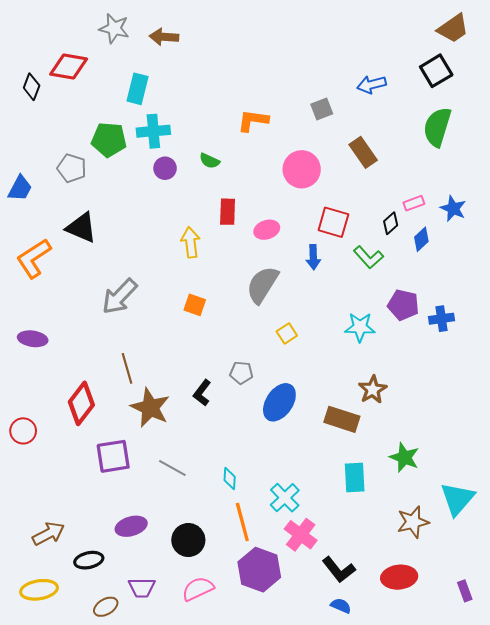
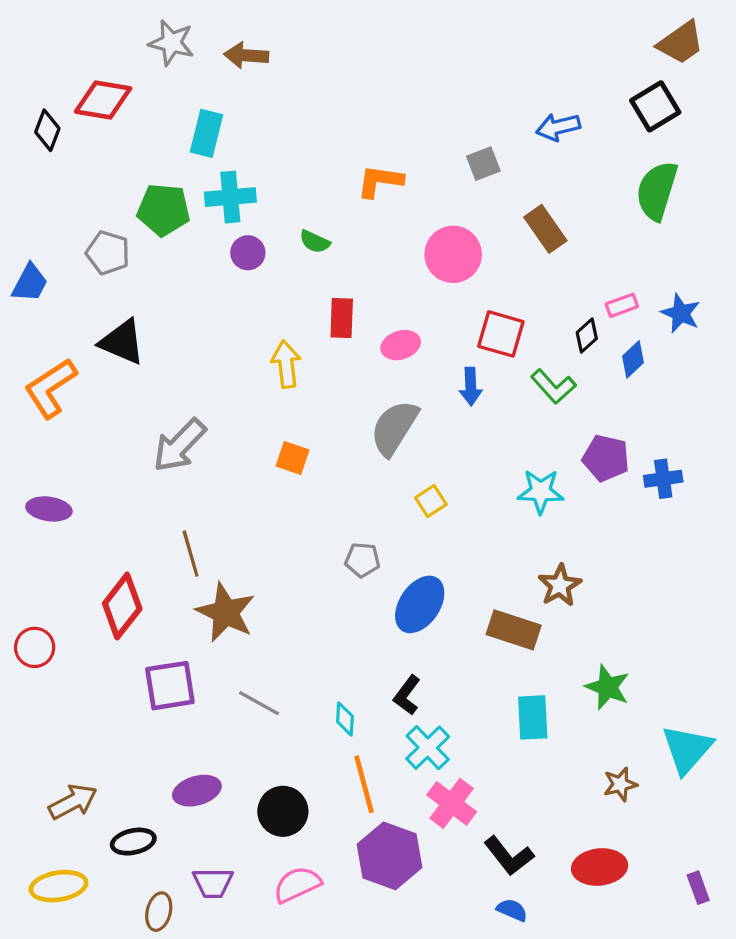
black L-shape: (202, 393) -> (407, 695), moved
brown star: (413, 522) -> (620, 784), size x0.7
brown ellipse: (106, 607) -> (159, 912), turned -45

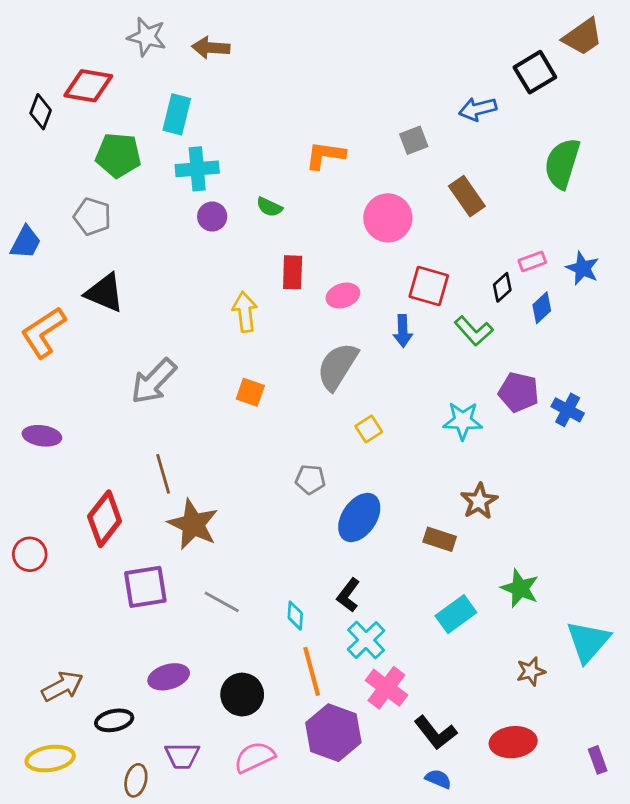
black square: (655, 106) -> (535, 72), moved
green pentagon: (164, 210) -> (118, 155), moved
blue cross: (663, 479) -> (568, 410), turned 36
brown rectangle: (514, 630) -> (440, 539), size x0.7
cyan rectangle: (533, 717) -> (456, 614), turned 57

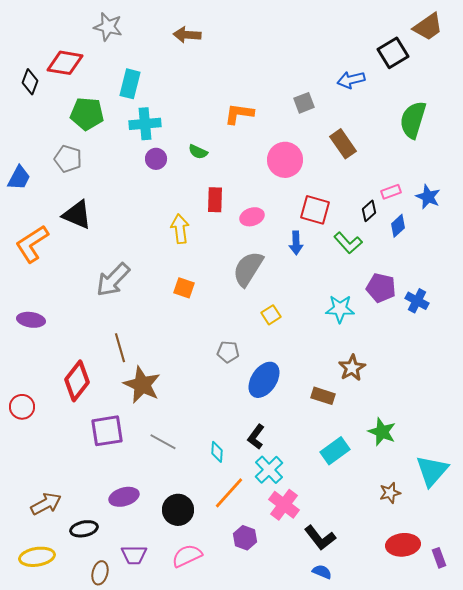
brown arrow: (211, 48) -> (187, 35), moved
orange line: (312, 671) -> (229, 493), turned 57
purple hexagon: (333, 733) -> (245, 538), size x0.6
red ellipse: (513, 742) -> (403, 545), moved

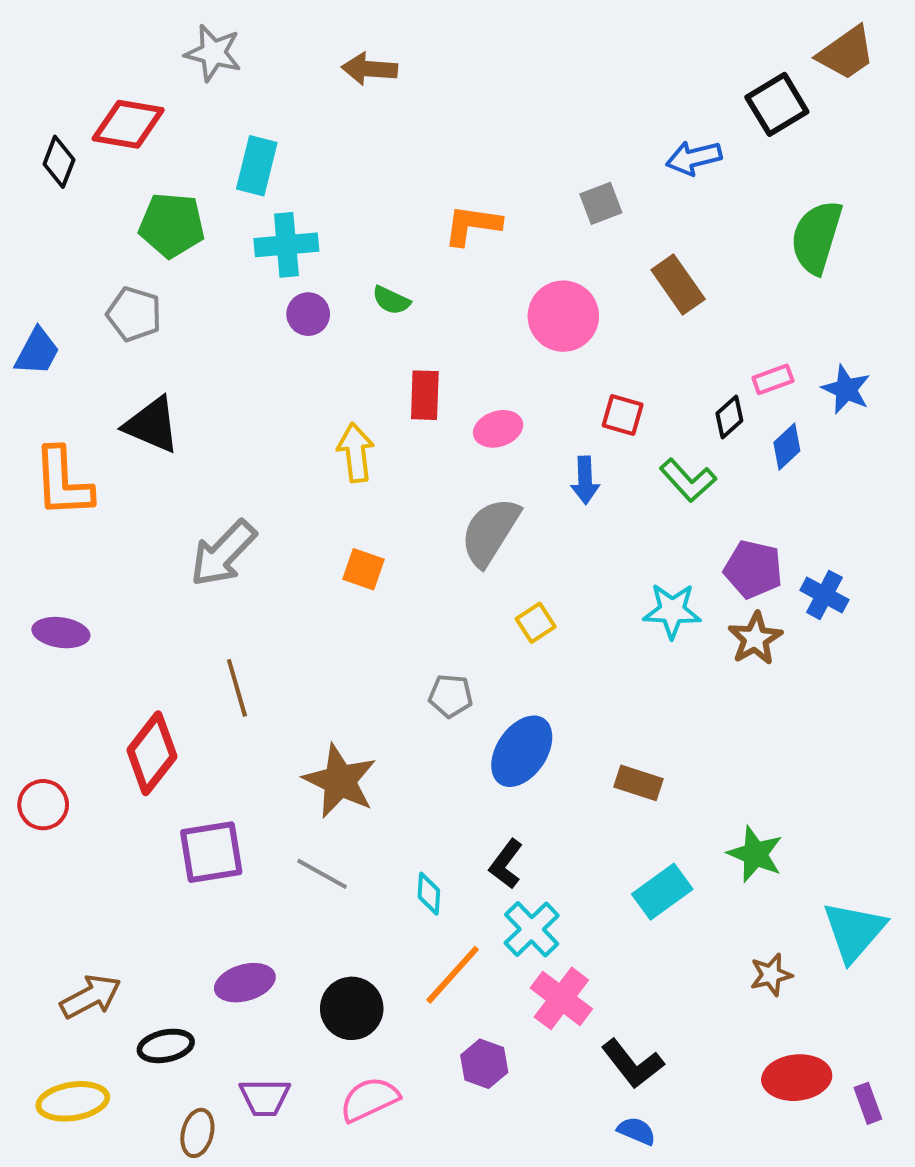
red square: (315, 210) -> (623, 415), size x0.7
orange L-shape: (32, 244) -> (63, 482), turned -60
brown star: (352, 368) -> (755, 638), moved
brown star: (142, 385) -> (340, 781), moved

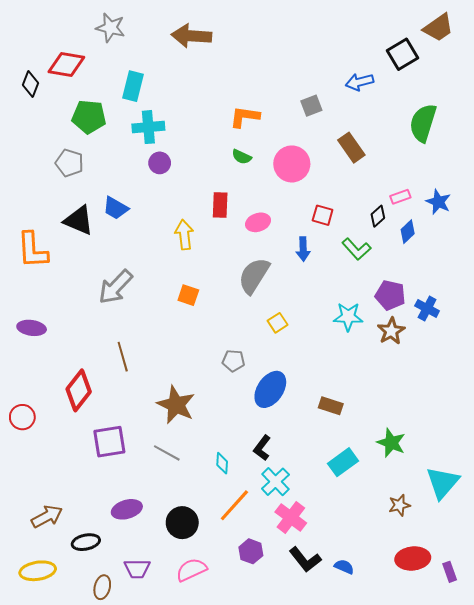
brown arrow: (369, 69) -> (191, 36), size x1.4
green semicircle: (391, 300) -> (242, 157), moved
blue trapezoid: (37, 352) -> (116, 208), moved, turned 92
black L-shape: (633, 1064) -> (305, 560), moved
blue semicircle: (636, 1131) -> (344, 567), moved

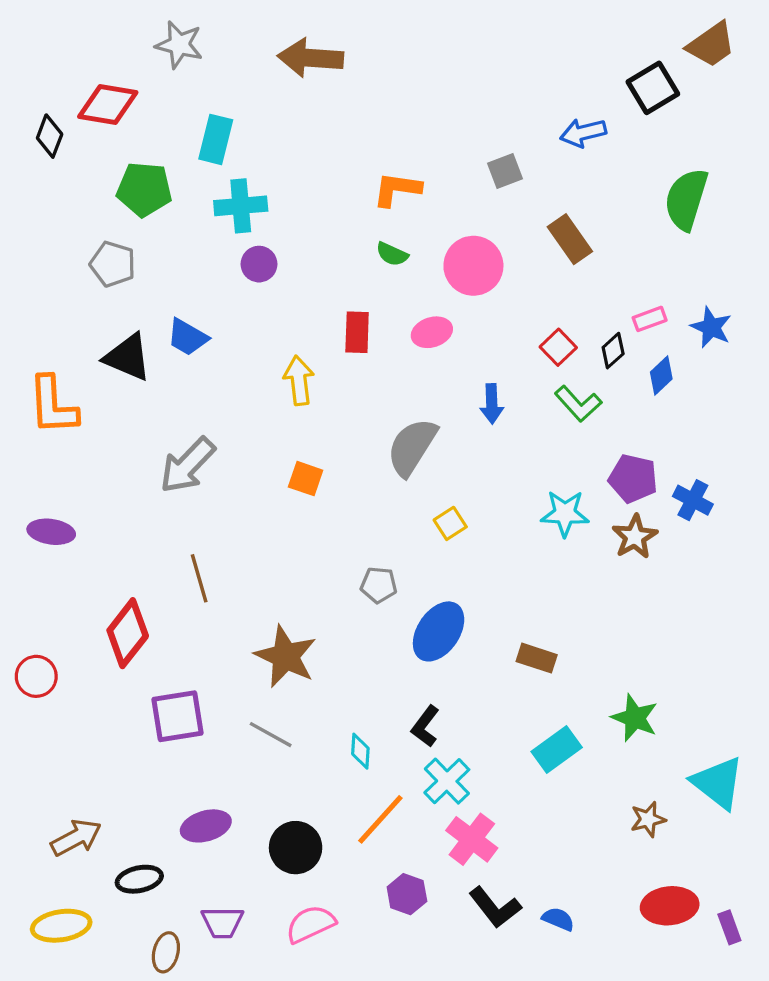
red square: (323, 215) -> (558, 347), moved, turned 30
pink ellipse: (258, 222) -> (432, 332), moved
cyan triangle: (442, 483) -> (718, 783), turned -33

